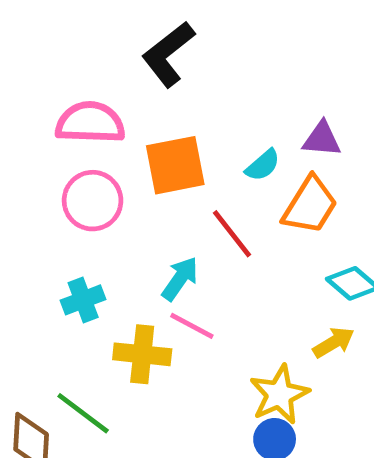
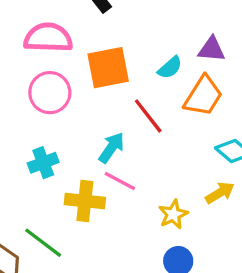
yellow star: (279, 394) -> (173, 214), moved, size x0.7

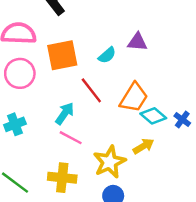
orange trapezoid: (203, 96) -> (134, 98), moved
yellow cross: (85, 201) -> (62, 178), moved
yellow star: (173, 214) -> (110, 162), size x1.5

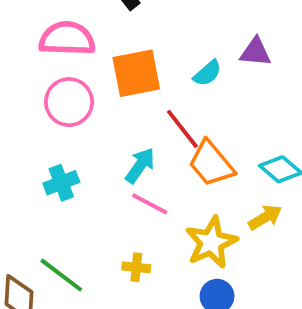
orange trapezoid: (134, 98) -> (211, 164), moved, turned 108
yellow cross: (62, 178) -> (136, 267), size x0.6

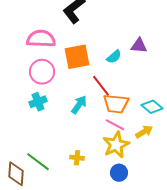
orange trapezoid: (211, 164) -> (116, 104), turned -44
cyan cross: (61, 183) -> (38, 102), moved
pink line: (150, 204) -> (115, 125), moved

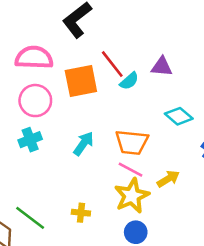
red line: (101, 86) -> (112, 64), moved
cyan diamond: (152, 107) -> (179, 116), moved

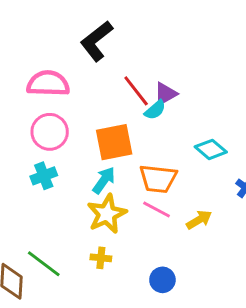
purple triangle: (162, 67) -> (165, 94), moved, turned -35
orange square: (81, 81) -> (114, 142), moved
yellow star: (132, 196) -> (107, 214), moved

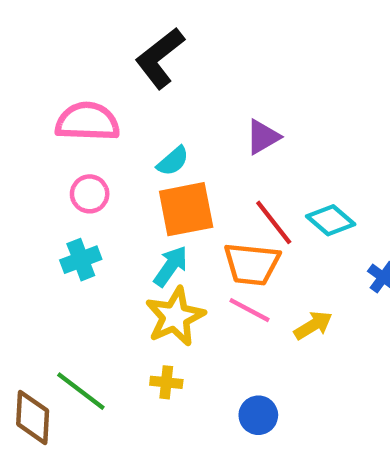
red line: (136, 91) -> (274, 222), moved
cyan semicircle: (155, 110) -> (173, 161), moved
pink circle: (50, 132) -> (90, 194), size x0.7

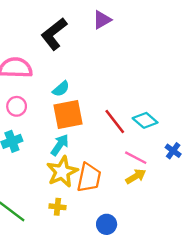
purple triangle: (263, 137) -> (102, 20), moved
orange trapezoid: (252, 264) -> (89, 178), moved, turned -84
pink line: (250, 310) -> (136, 158), moved

